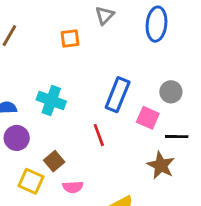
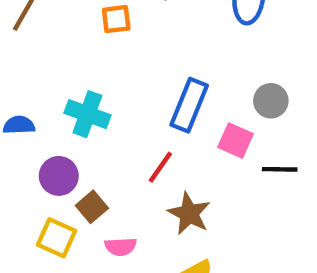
red line: (99, 135) -> (160, 167), turned 55
purple circle: (17, 138) -> (59, 176), moved
brown star: (161, 165) -> (189, 213), moved

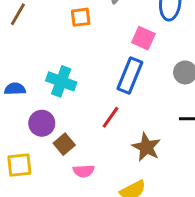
pink square: (235, 141) -> (143, 38), moved
brown star: (189, 213) -> (146, 147), moved
yellow square: (57, 238) -> (19, 165), moved, turned -30

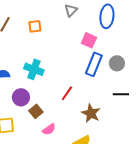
orange square: (81, 17) -> (35, 26), moved
blue rectangle: (130, 75) -> (94, 64), moved
pink semicircle: (84, 171) -> (49, 129), turned -32

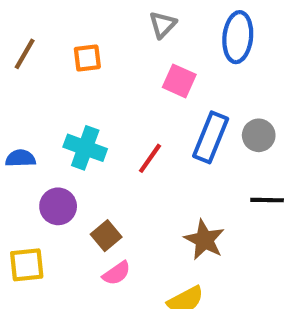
pink square: (89, 40) -> (179, 81), moved
red line: (67, 93) -> (150, 158), moved
brown square: (36, 111) -> (106, 236), moved

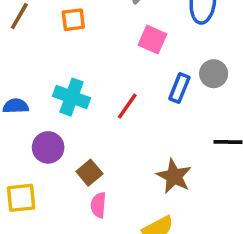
gray circle: (259, 135) -> (214, 74), moved
blue rectangle: (211, 137) -> (179, 88), size x0.7
pink semicircle: (117, 273) -> (98, 205), turned 130

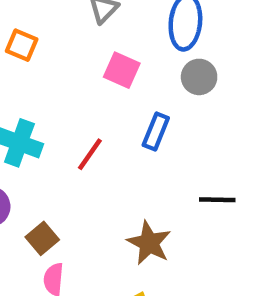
orange square: (73, 20) -> (22, 45), turned 30
gray circle: (214, 74) -> (199, 77), moved

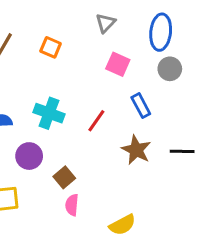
blue rectangle: (156, 132) -> (141, 106), turned -50
brown star: (149, 243) -> (136, 150), moved

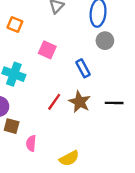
pink square: (118, 64) -> (47, 50), moved
red line: (96, 121) -> (54, 102), moved
brown square: (64, 177) -> (12, 126), moved, turned -35

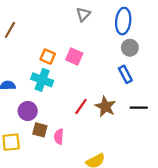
orange square: (15, 25) -> (48, 57), moved
blue rectangle: (83, 68) -> (125, 74), moved
pink semicircle: (31, 143) -> (59, 137), moved

